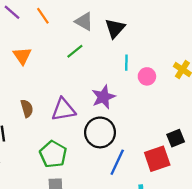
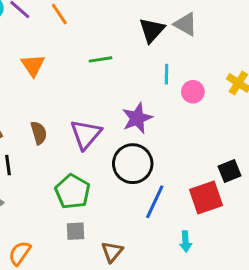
gray triangle: (84, 21) -> (186, 24), moved
green line: (75, 51) -> (100, 59), turned 30
purple triangle: (63, 110) -> (86, 134), turned -40

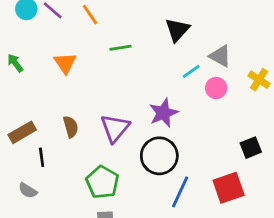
gray triangle: (186, 24) -> (220, 56), moved
green line: (100, 59) -> (120, 48), moved
cyan line: (166, 74) -> (191, 71), turned 54
black square: (230, 171) -> (251, 148), moved

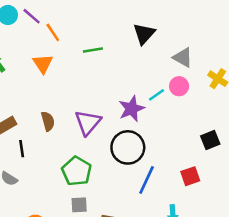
orange line: (90, 15) -> (53, 32), moved
cyan line: (191, 71) -> (157, 95), moved
red square: (229, 188) -> (190, 176), size x0.7

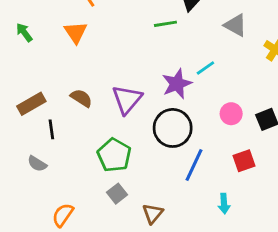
green line: (93, 50) -> (165, 24), moved
pink circle: (179, 86) -> (231, 114), moved
brown semicircle: (48, 121) -> (81, 98), turned -42
gray square: (79, 205) -> (117, 194), turned -35

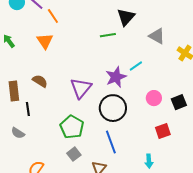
brown semicircle: (81, 98) -> (40, 81), moved
brown rectangle: (31, 104) -> (14, 91), turned -66
blue line: (194, 165) -> (111, 142), moved, turned -45

